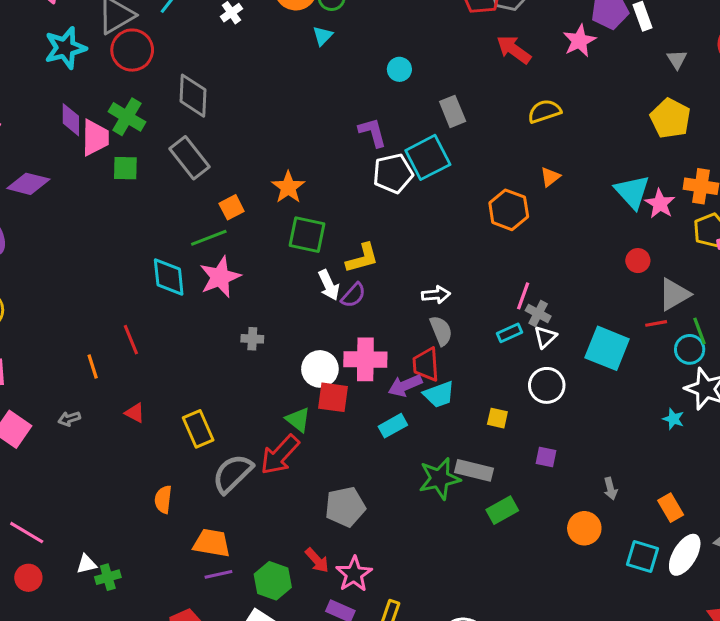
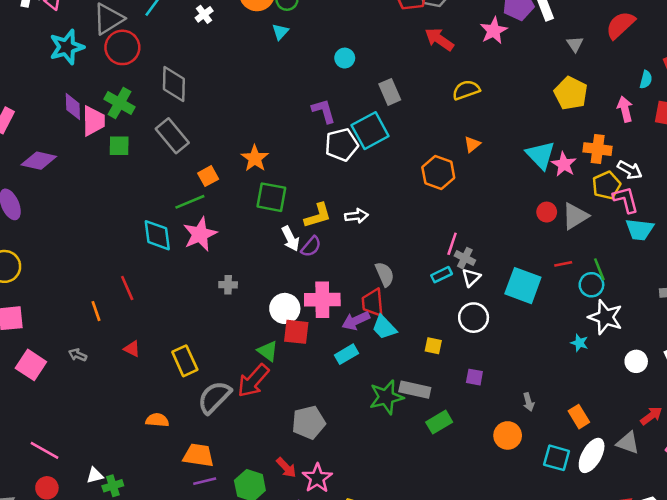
gray triangle: (674, 294) -> (575, 216), moved
white arrow: (436, 295) -> (357, 216), moved
cyan trapezoid: (439, 394) -> (384, 327), turned 68
gray arrow: (69, 419) -> (78, 355), turned 42
orange semicircle: (163, 499) -> (157, 420), turned 90

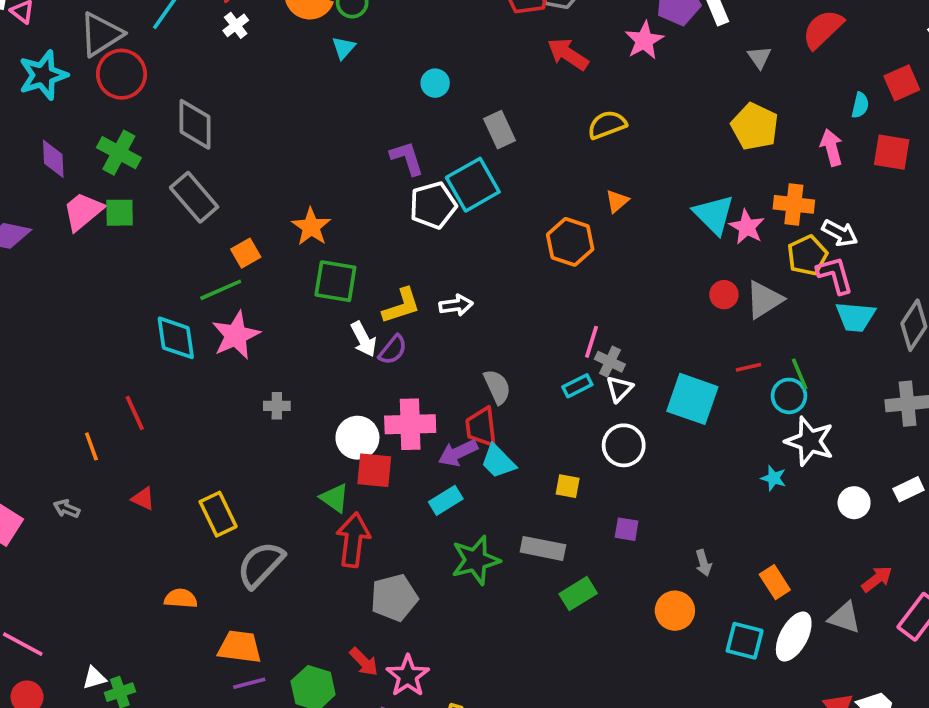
pink trapezoid: (93, 121) -> (83, 211), moved, turned -128
red arrow: (253, 381) -> (353, 540), moved, turned 147
green star: (386, 397) -> (476, 560), moved

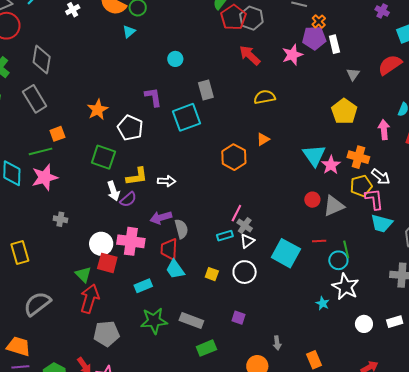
white pentagon: (433, 205) -> (130, 128), moved, turned 30
orange star: (311, 227) -> (98, 110), moved
purple arrow: (458, 453) -> (161, 218), moved
yellow square: (568, 486) -> (212, 274), moved
yellow rectangle: (218, 514) -> (20, 252), moved

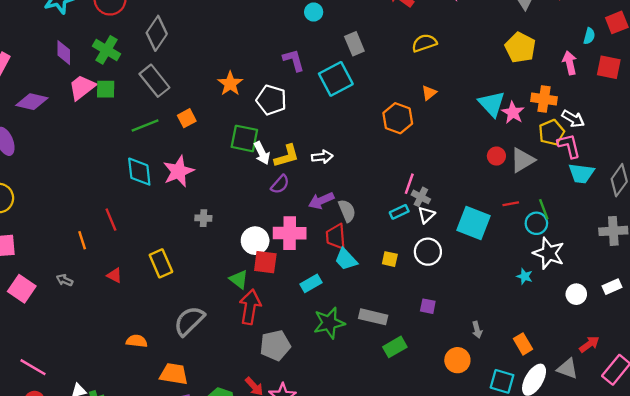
gray diamond: (42, 59) -> (157, 33), turned 32
green line: (41, 151) -> (145, 126), moved
white arrow: (113, 191) -> (262, 153), moved

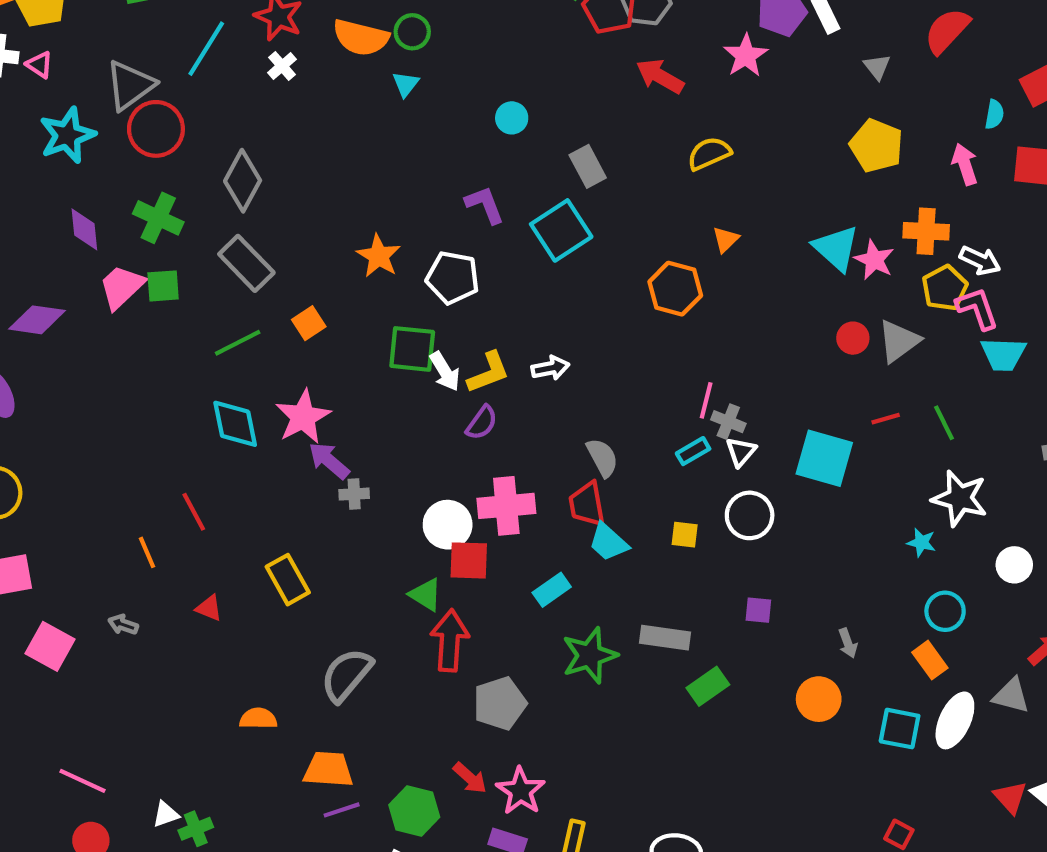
purple arrow: (321, 201) -> (329, 461), moved, turned 70
cyan circle: (536, 223) -> (945, 611), moved

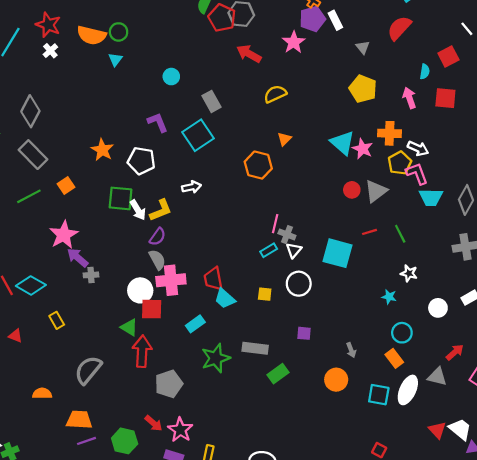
white arrow: (550, 368) -> (191, 187), moved
cyan diamond: (235, 424) -> (31, 285), moved, turned -48
gray semicircle: (602, 458) -> (157, 260), moved
white star: (960, 498) -> (409, 273), size x0.6
yellow rectangle: (288, 580) -> (57, 320), size x0.7

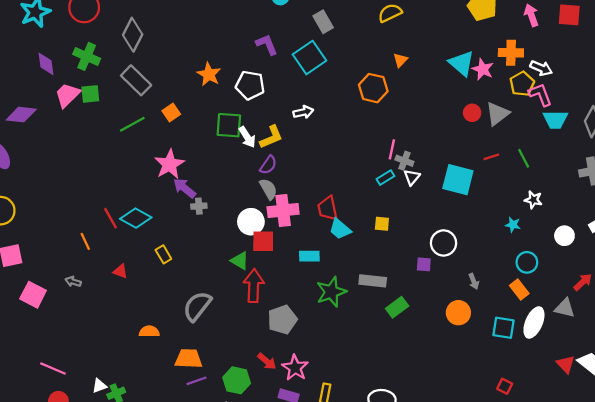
white circle: (299, 284) -> (444, 243), moved
cyan rectangle: (195, 324) -> (309, 256), turned 36

